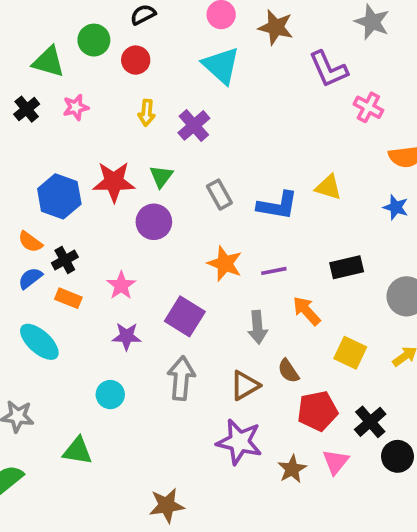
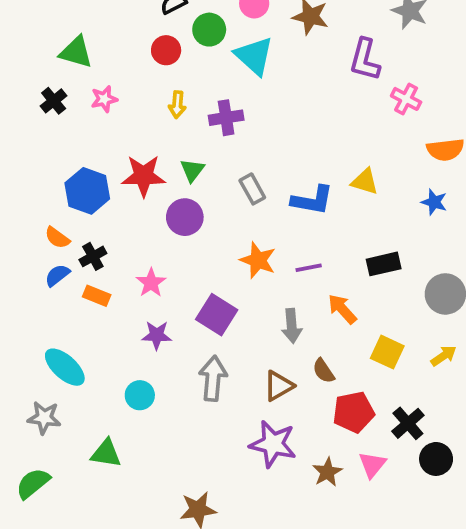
green circle: (94, 40) -> (209, 30), moved
purple L-shape: (328, 69) -> (365, 60), turned 39
purple cross: (194, 125) -> (226, 118), turned 32
cyan ellipse: (39, 342) -> (65, 367), moved

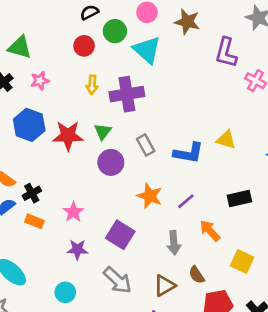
purple cross: (226, 118) -> (127, 94), size x1.4
blue hexagon: (87, 191) -> (29, 125), moved
purple circle: (185, 217) -> (111, 162), moved
purple line: (309, 268) -> (186, 201), turned -30
gray arrow: (213, 378) -> (118, 280), turned 128

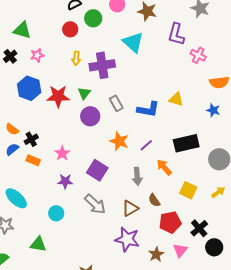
cyan triangle: (147, 50) -> (133, 42), moved
black rectangle: (239, 199) -> (186, 143), size x1.4

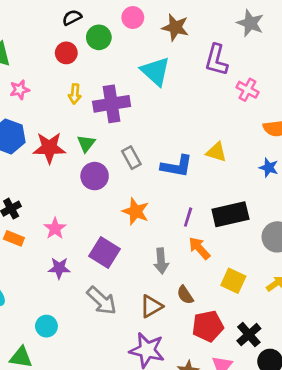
purple line: (146, 145) -> (188, 217), moved, turned -32
cyan circle: (56, 213) -> (46, 326), moved

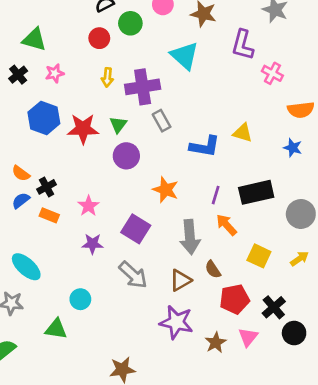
gray rectangle: (131, 158) -> (162, 121), moved
gray arrow: (161, 261) -> (190, 237), size x1.4

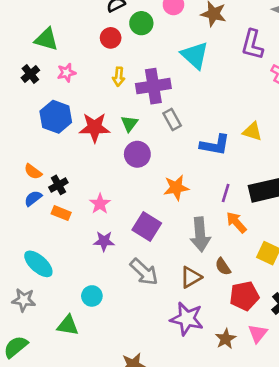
orange star: (166, 190) -> (176, 188), turned -30

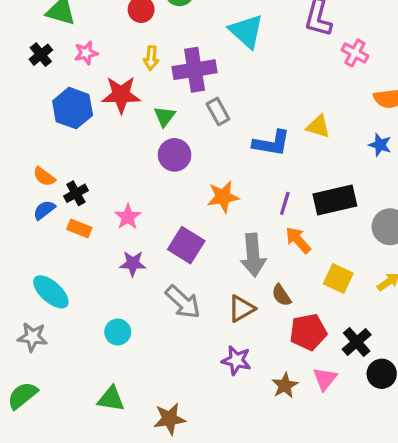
red star: (95, 127) -> (121, 95), moved
purple star: (187, 319) -> (236, 360), size x0.7
green triangle: (68, 325) -> (111, 399), moved

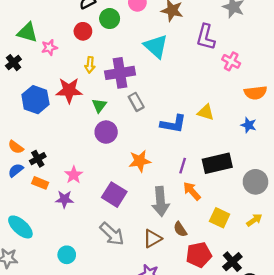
pink star: (86, 53) -> (49, 47), moved
purple star: (133, 263) -> (64, 199), moved

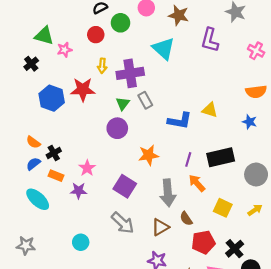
pink cross: (231, 61) -> (256, 51), moved
green triangle: (99, 105) -> (123, 103), moved
cyan ellipse: (20, 227) -> (38, 199), moved

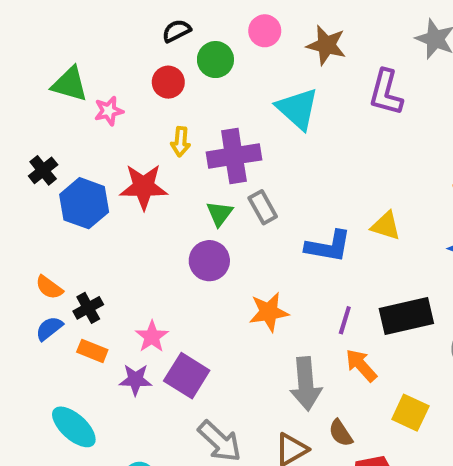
black cross: (31, 64) -> (43, 170), moved
purple square: (125, 186) -> (187, 376), moved
cyan ellipse: (38, 199) -> (74, 427), moved

